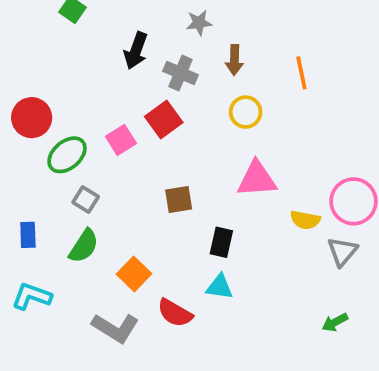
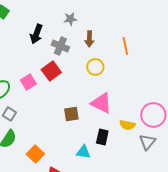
pink triangle: (257, 179) -> (101, 103), turned 30
brown square: (179, 199) -> (71, 114), moved
black rectangle: (221, 242) -> (102, 137), moved
cyan triangle: (220, 287) -> (83, 152), moved

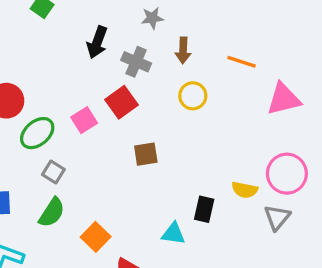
orange line: (125, 46) -> (241, 62), turned -60
pink triangle: (101, 103) -> (284, 99), moved, turned -40
brown square: (71, 114) -> (146, 154), moved

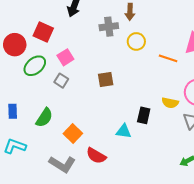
gray cross: (136, 62) -> (109, 27), moved, turned -30
orange line: (241, 62) -> (168, 58), moved
red square: (121, 102) -> (43, 32), moved, turned -30
gray square: (53, 172) -> (61, 81), moved

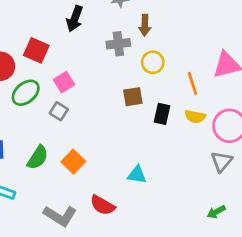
orange line: (168, 58) -> (192, 83), turned 54
brown square: (106, 80) -> (133, 97), moved
yellow semicircle: (170, 103) -> (195, 117), moved
black rectangle: (144, 115) -> (162, 114), moved
orange square: (73, 133) -> (73, 162), moved

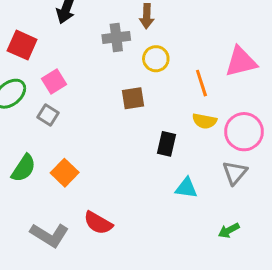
black rectangle: (162, 114) -> (166, 144), moved
cyan triangle: (137, 175) -> (186, 188), moved

